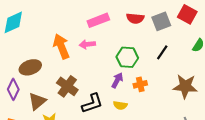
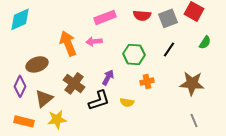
purple arrow: (117, 80) -> (108, 77), moved

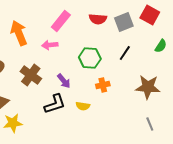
pink rectangle: (105, 17) -> (61, 21), turned -30
orange arrow: (68, 43) -> (19, 33), moved
purple arrow: (108, 77) -> (64, 81), turned 112
brown cross: (74, 83) -> (31, 75), moved

